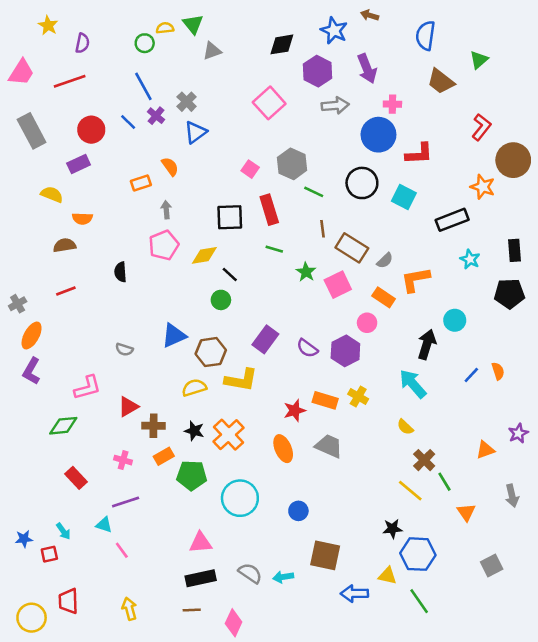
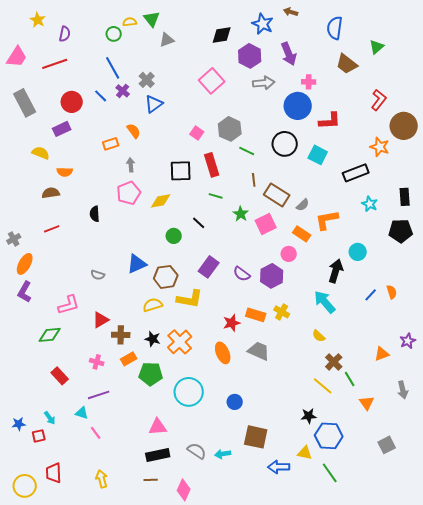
black line: (230, 274) -> (199, 223), moved

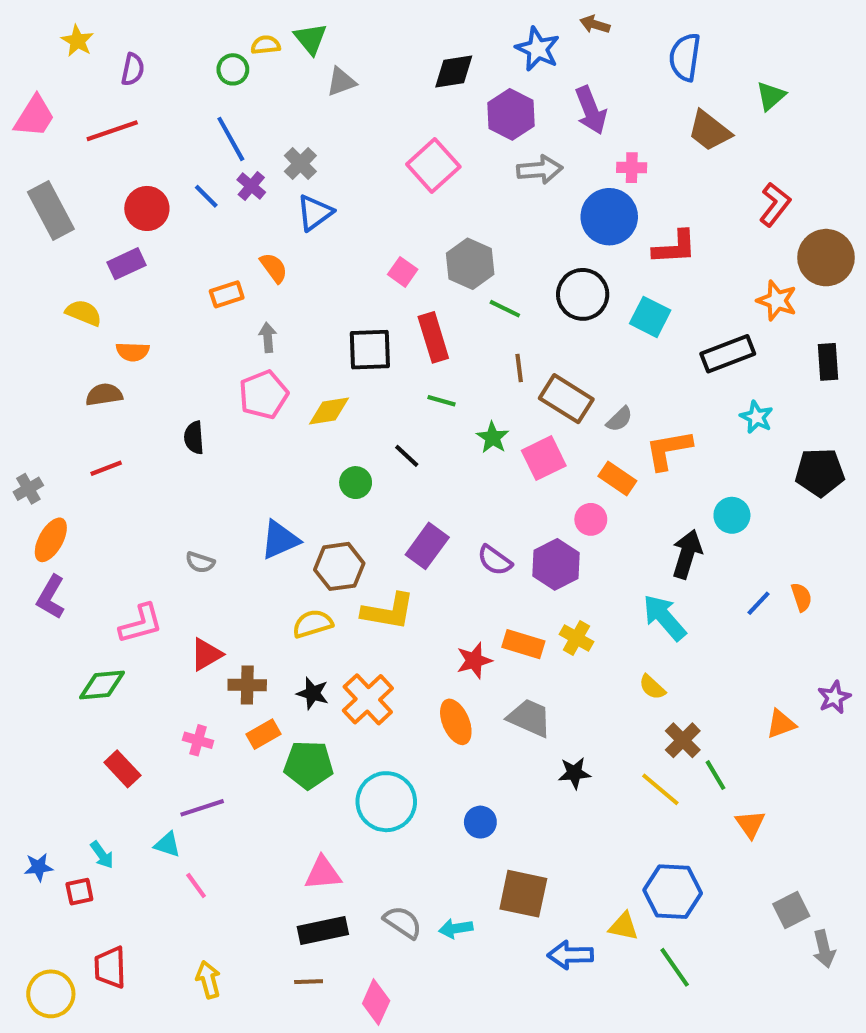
black rectangle: (405, 197) -> (828, 362), moved
gray arrow: (403, 390) -> (824, 949), moved
black star: (309, 416) -> (574, 773), moved

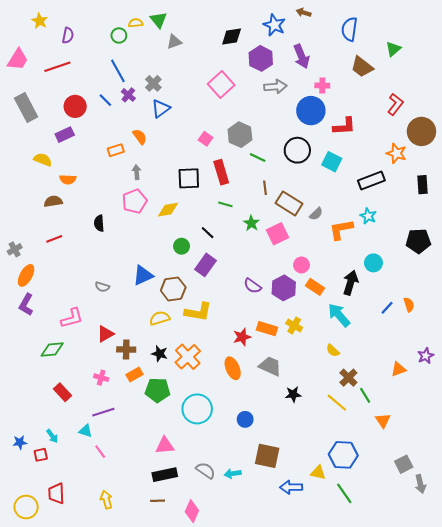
cyan star: (756, 417) -> (368, 216), moved
orange rectangle: (617, 478) -> (315, 287), moved
purple rectangle: (427, 546) -> (206, 265), moved

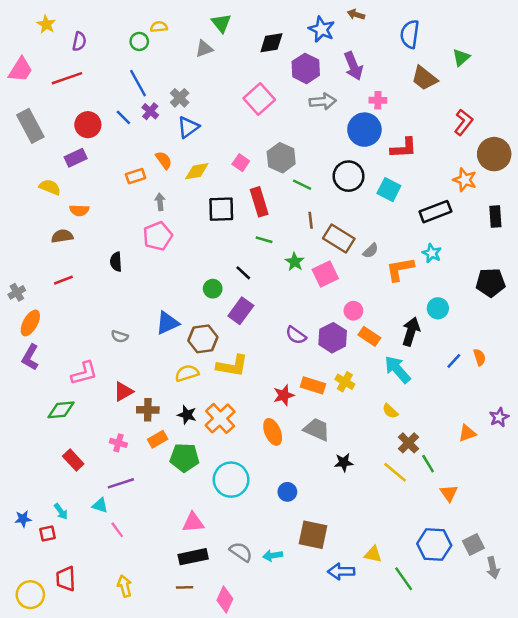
green triangle: (159, 20) -> (221, 23), moved
yellow diamond: (168, 210) -> (197, 171), moved
blue hexagon: (343, 455) -> (434, 544), moved

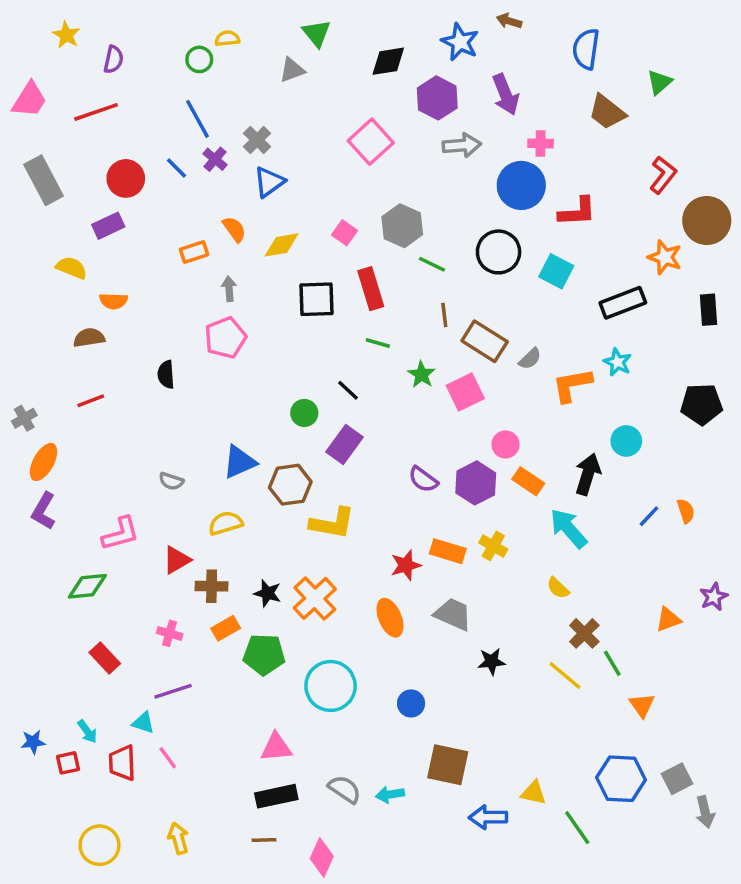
yellow semicircle: (187, 373) -> (226, 523), moved
red trapezoid: (66, 579) -> (122, 763), moved
yellow circle: (30, 595) -> (100, 845), moved

